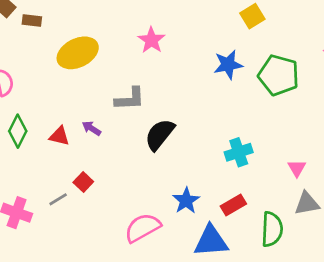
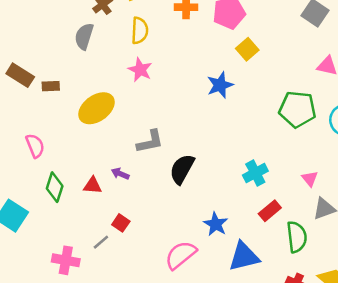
pink star: (151, 40) -> (140, 70), moved
blue star: (228, 65) -> (220, 85), moved
green pentagon: (279, 75) -> (297, 109), moved
red rectangle: (233, 205) -> (270, 211), moved

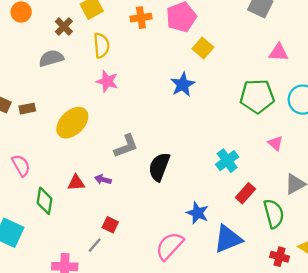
gray semicircle: (84, 36) -> (51, 58), turned 65
pink triangle: (310, 179) -> (275, 143), moved
red triangle: (93, 185) -> (76, 183), moved

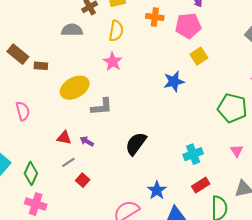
gray L-shape: (126, 146) -> (102, 107), moved
green diamond: (45, 201) -> (31, 173), moved
gray line: (95, 245) -> (68, 162), moved

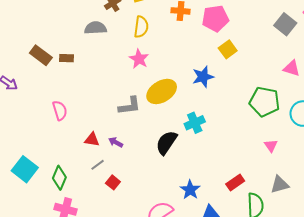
brown rectangle: (41, 66) -> (66, 58), moved
yellow ellipse: (75, 88) -> (162, 91), moved
pink semicircle: (23, 111) -> (60, 110), moved
cyan cross: (193, 154) -> (195, 123), moved

